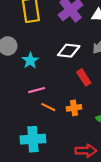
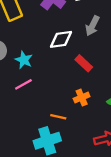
pink line: (37, 90) -> (23, 84), moved
orange line: (48, 107) -> (58, 117), moved

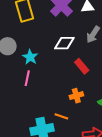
pink line: (23, 84) -> (27, 78), turned -56
orange line: (58, 117) -> (61, 116), moved

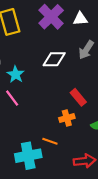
red rectangle: (82, 66) -> (78, 97), moved
pink line: (27, 78) -> (12, 98), turned -49

